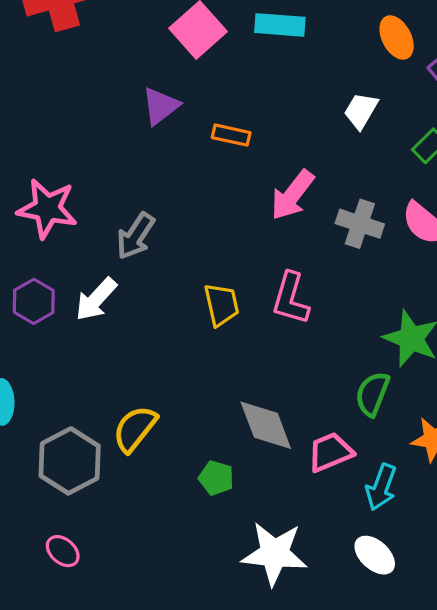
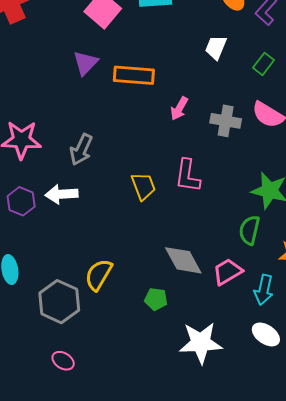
orange rectangle: (231, 135) -> (134, 75), size x1.6
pink arrow: (292, 195) -> (179, 108), size x0.7
white arrow: (96, 299) -> (61, 194), turned 52

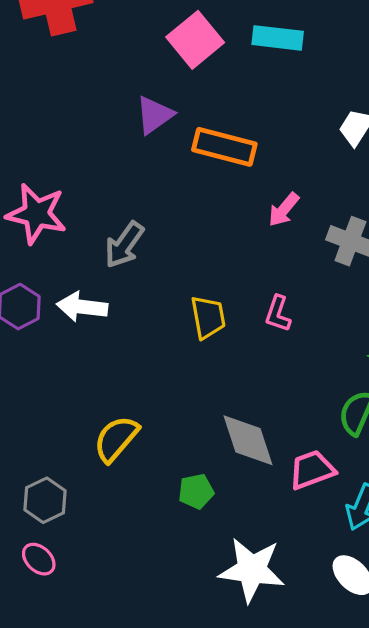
pink L-shape: (188, 176) -> (278, 314), size x0.7
green pentagon: (156, 299) -> (196, 491), turned -30
gray hexagon: (59, 302) -> (45, 500), moved, size x0.7

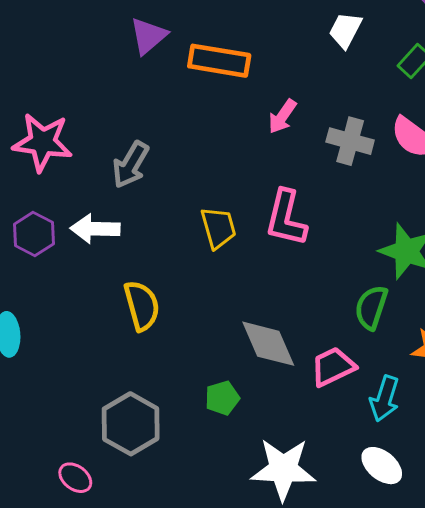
pink L-shape: (278, 314) -> (286, 218), size x1.6
yellow semicircle: (116, 439) -> (142, 306), moved, turned 129
gray hexagon: (45, 500) -> (131, 424), moved, size x1.4

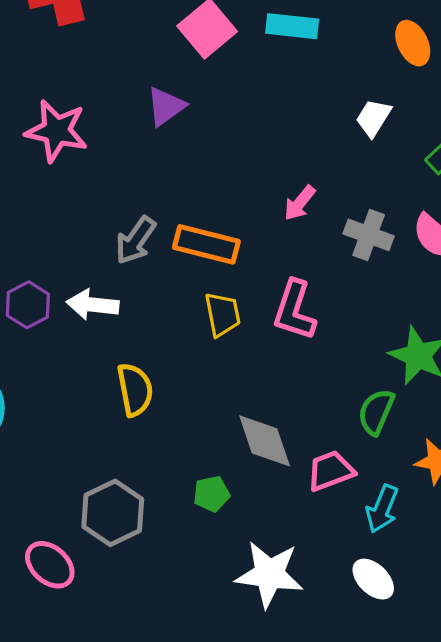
orange rectangle: (219, 61) -> (206, 244), moved
pink star: (43, 142) -> (56, 131), moved
pink ellipse: (75, 478) -> (50, 565), size x1.4

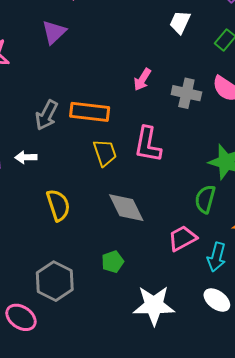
white arrow: (93, 305) -> (26, 157), size x0.7
gray diamond: (265, 441) -> (126, 208), moved

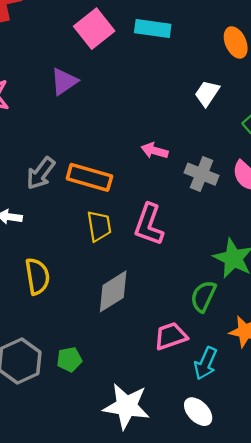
pink arrow: (142, 80) -> (155, 151), turned 65
gray diamond: (126, 208) -> (113, 291), turned 75
green pentagon: (113, 262) -> (69, 359), moved

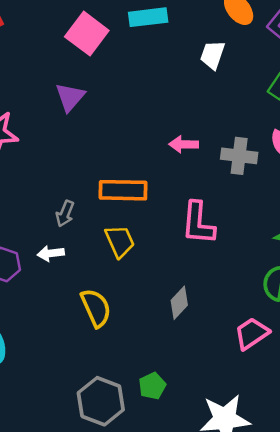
white trapezoid: (207, 93) -> (213, 55), moved
gray arrow: (41, 173) -> (65, 214), moved, size x0.7
yellow trapezoid: (99, 226) -> (120, 241), moved
gray diamond: (113, 291) -> (179, 303), size x0.7

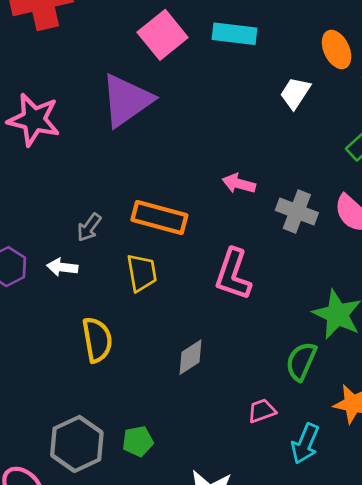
purple triangle: (70, 97) -> (127, 100), size x1.6
pink trapezoid: (252, 333) -> (262, 411), size x0.7

